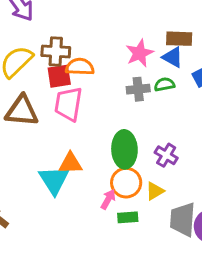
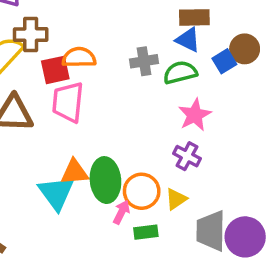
brown cross: (56, 52) -> (31, 35), moved
pink star: (140, 53) -> (195, 115), moved
green semicircle: (164, 84) -> (180, 72), size x1.4
gray cross: (138, 89) -> (144, 61), moved
green ellipse: (124, 149) -> (105, 180), moved

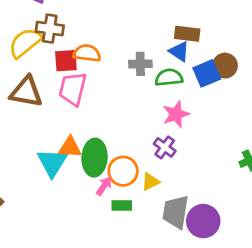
blue square: (224, 61) -> (207, 73), size x1.4

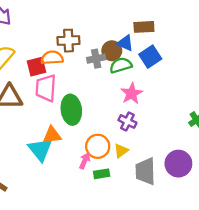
brown cross: (50, 29) -> (68, 41), moved
brown rectangle: (187, 34) -> (144, 27), moved
brown circle: (225, 66) -> (112, 51), moved
green ellipse: (94, 158) -> (71, 110), moved
purple circle: (203, 221) -> (178, 164), moved

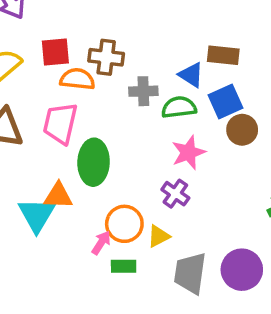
brown circle: (112, 51) -> (242, 130), moved
red square: (36, 67) -> (55, 52), moved

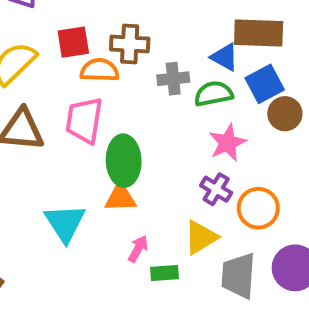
brown rectangle: (223, 55) -> (259, 33), size x1.4
orange triangle: (58, 196) -> (120, 198), moved
orange circle: (124, 224) -> (258, 208), moved
yellow triangle: (159, 236) -> (201, 237), size x1.4

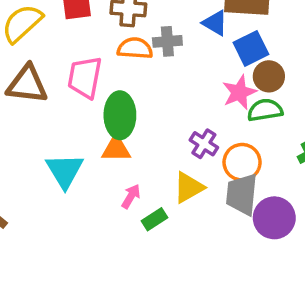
orange semicircle: (100, 70) -> (135, 48), moved
green semicircle: (214, 94) -> (265, 110), moved
pink star: (227, 143) -> (239, 92), moved
green rectangle: (165, 273) -> (154, 219), turned -30
gray trapezoid: (238, 276) -> (242, 194), moved

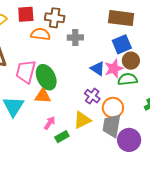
blue triangle: (215, 23) -> (98, 69), moved
orange semicircle: (135, 48) -> (40, 34), moved
pink trapezoid: (85, 77) -> (26, 72), moved
green ellipse: (120, 115) -> (46, 77), turned -30

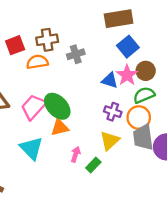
brown circle: (131, 61) -> (146, 71), moved
pink trapezoid: (26, 72) -> (33, 107), turned 45
green semicircle: (128, 79) -> (144, 95), moved

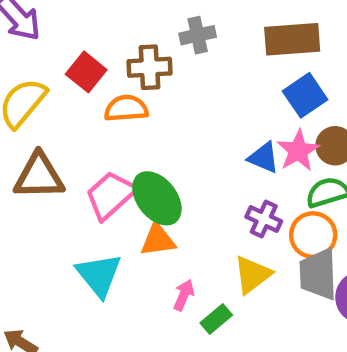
red square: (15, 45) -> (86, 72), turned -36
gray cross: (76, 54) -> (198, 35), moved

